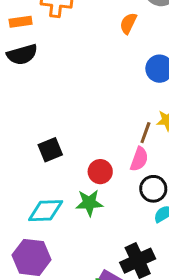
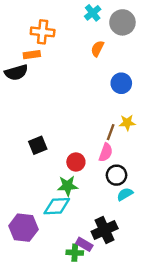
orange rectangle: (21, 22) -> (32, 55), moved
cyan diamond: (46, 211) -> (57, 206), moved

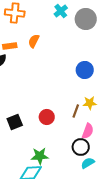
orange cross: (43, 32) -> (15, 13), moved
orange semicircle: (97, 49) -> (34, 41), moved
pink semicircle: (106, 152) -> (88, 131), moved
red circle: (76, 162) -> (47, 117), moved

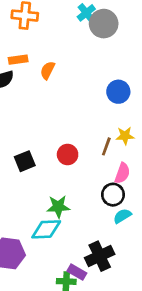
gray circle: (86, 19) -> (104, 24), moved
orange semicircle: (34, 41) -> (48, 70), moved

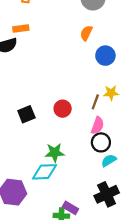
orange semicircle: (48, 70) -> (86, 33), moved
pink semicircle: (122, 173) -> (98, 126), moved
black cross: (100, 256) -> (107, 194), moved

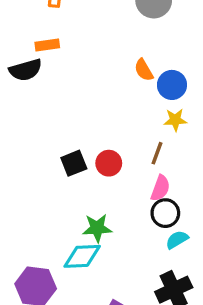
orange semicircle: (86, 33) -> (144, 70), moved, turned -56
yellow star: (111, 93) -> (175, 120), moved
black square: (26, 114) -> (74, 163), moved

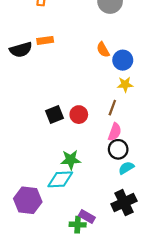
orange rectangle: (47, 45) -> (45, 40), moved

